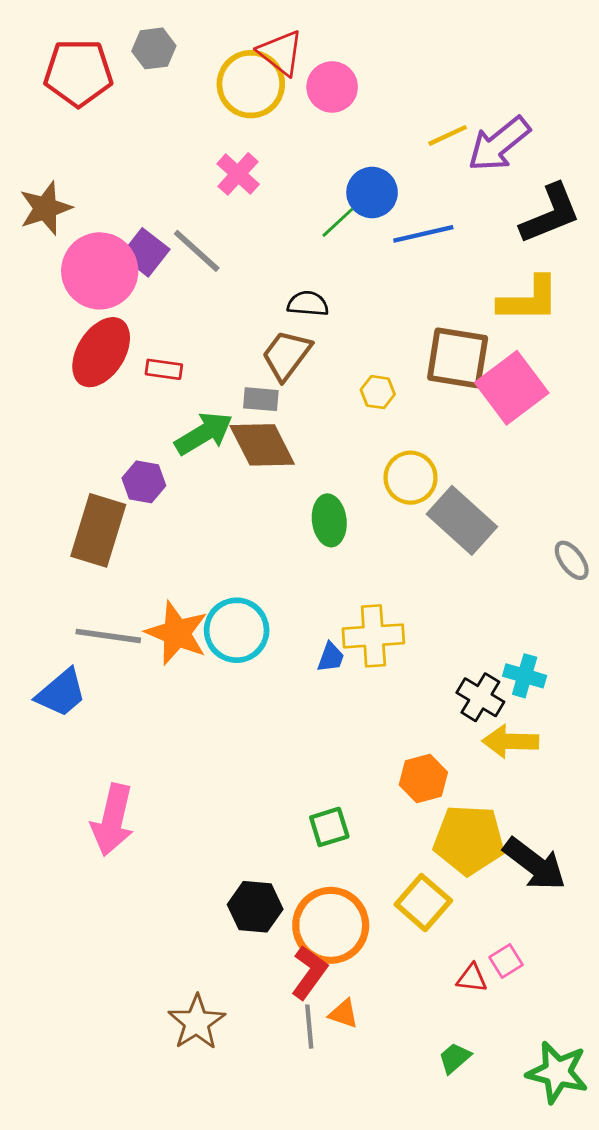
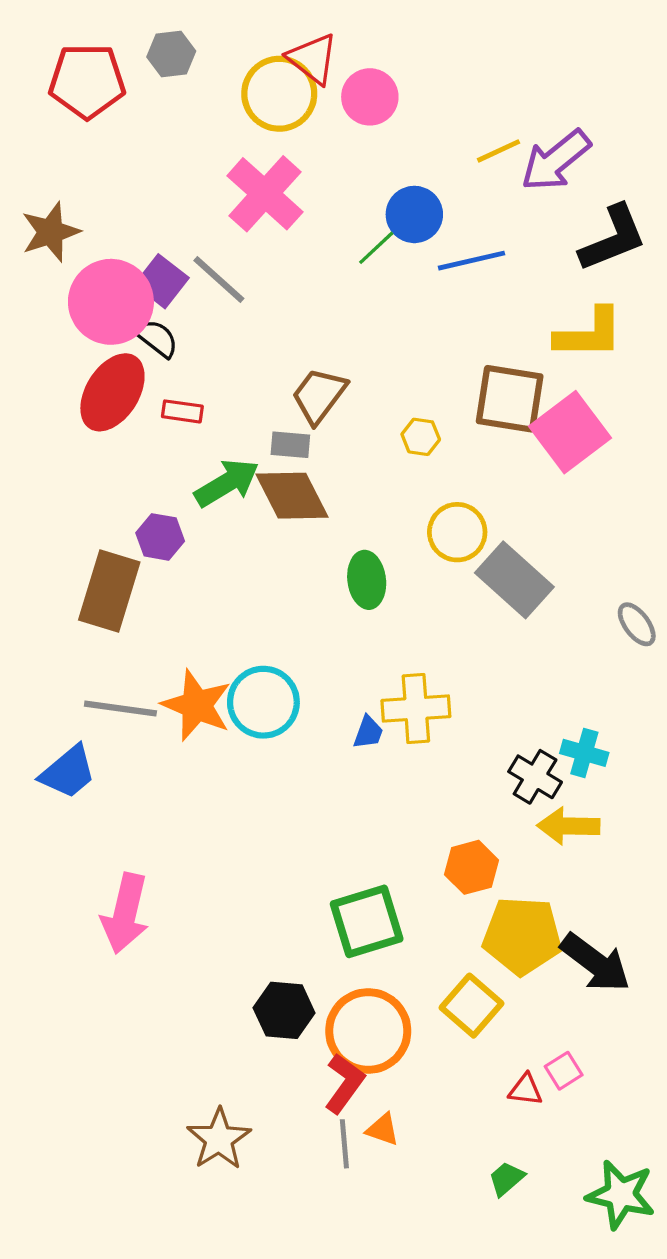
pink cross: (238, 174) -> (265, 194), size x1.6
black semicircle: (308, 304) -> (157, 338), moved, turned 33
green square: (329, 827) -> (367, 921), size x1.6

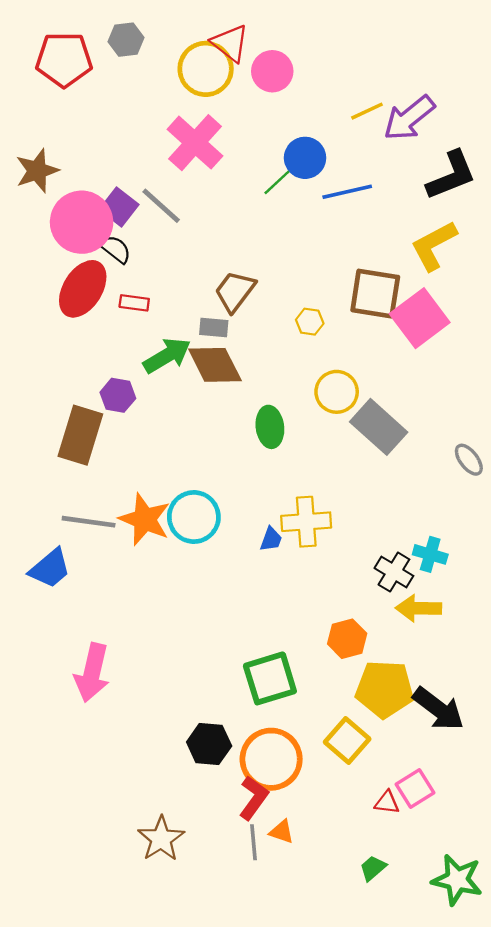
yellow L-shape: (589, 334) -> (434, 246), turned 152
pink square: (564, 1071) -> (415, 788), size x1.4

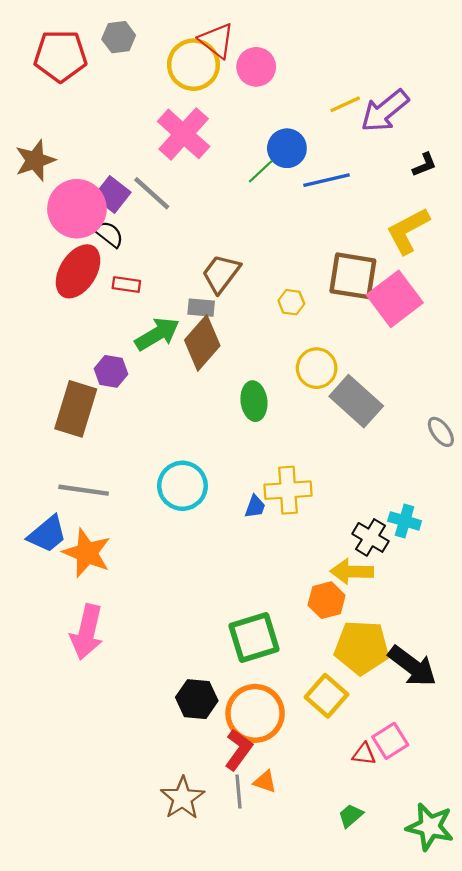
black L-shape: (451, 175) -> (424, 165), size x0.5
brown diamond: (215, 365) -> (202, 343), turned 68
orange star: (145, 519) -> (87, 553), moved
yellow arrow: (419, 608) -> (352, 572), moved
brown star: (161, 839) -> (182, 798), moved

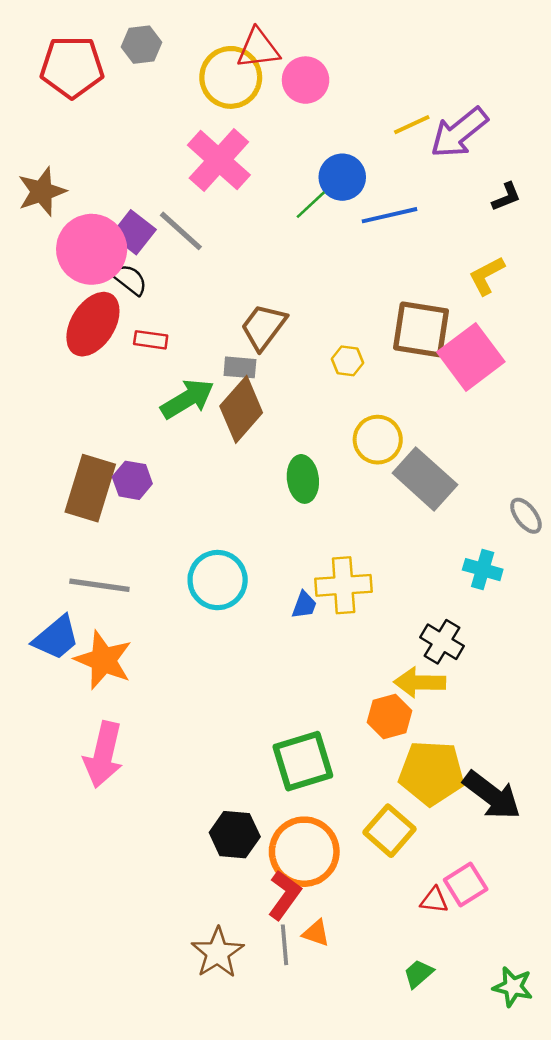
red triangle: (217, 40) -> (258, 49), turned -45
yellow L-shape: (408, 231) -> (487, 276), size x0.7
purple hexagon: (111, 371) -> (132, 480), moved
cyan cross: (405, 521) -> (483, 570), moved
green star: (430, 827) -> (513, 987), size x0.7

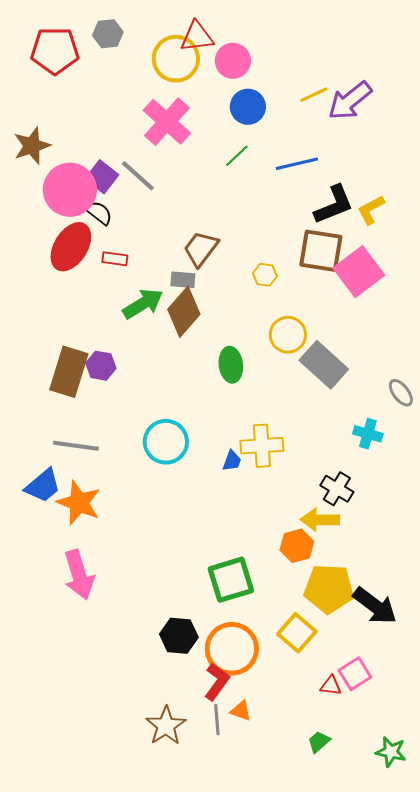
blue circle: (342, 177) -> (248, 107), moved
black L-shape: (506, 197) -> (334, 205), moved, size x1.8
pink arrow: (103, 755) -> (79, 575), turned -30

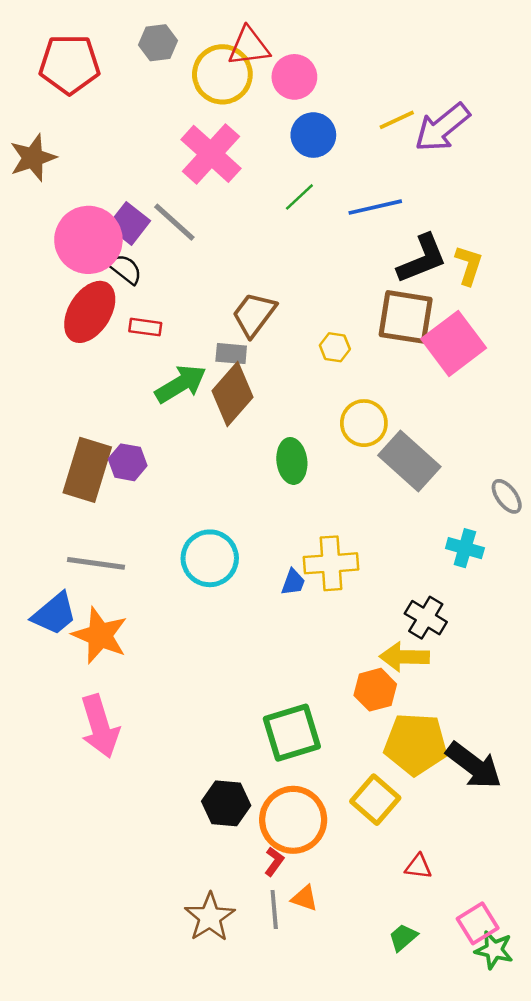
gray hexagon: (108, 34) -> (158, 43), moved
brown star: (32, 146) -> (33, 158), moved
yellow L-shape: (371, 210) -> (469, 265), turned 136
pink square: (355, 674) -> (478, 923), moved
red L-shape: (217, 682) -> (274, 862), size x0.6

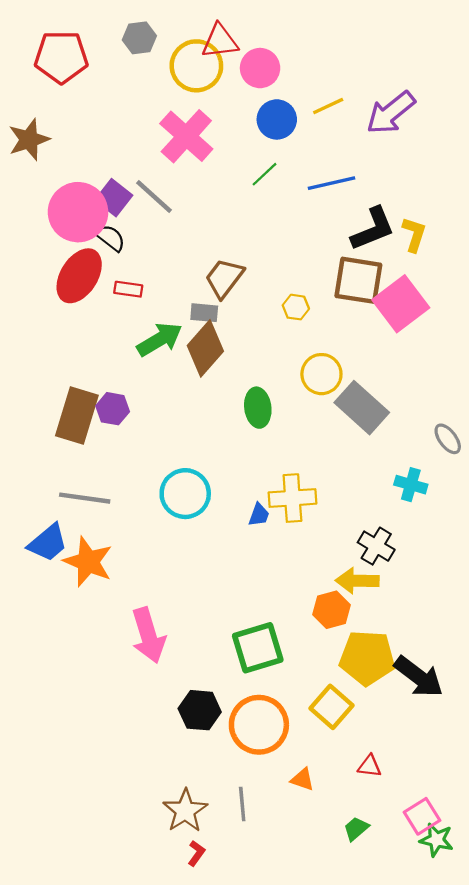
yellow line: (397, 120) -> (328, 106), moved
pink arrow: (100, 726) -> (148, 635), moved
red L-shape: (274, 862) -> (196, 853), moved
orange triangle: (305, 898) -> (302, 779), moved

